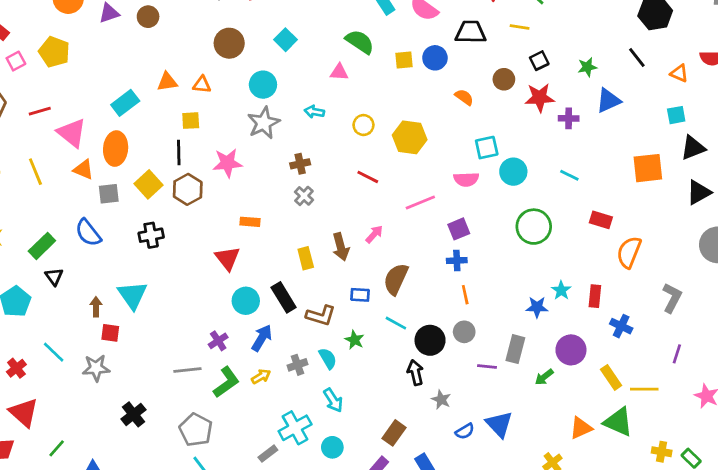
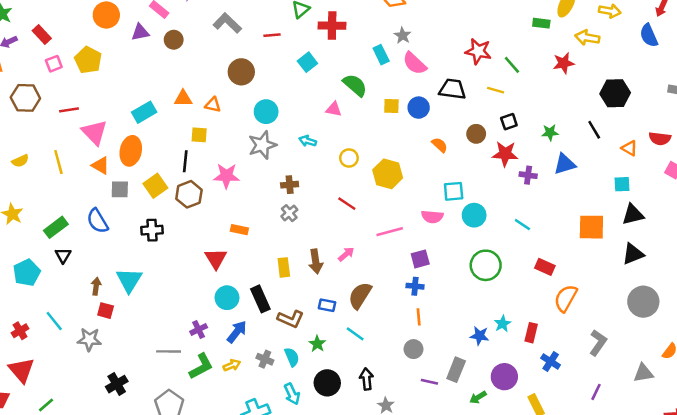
cyan square: (285, 40) -> (307, 62), moved
black circle: (430, 340) -> (327, 383), moved
gray cross: (297, 365) -> (265, 359), turned 35

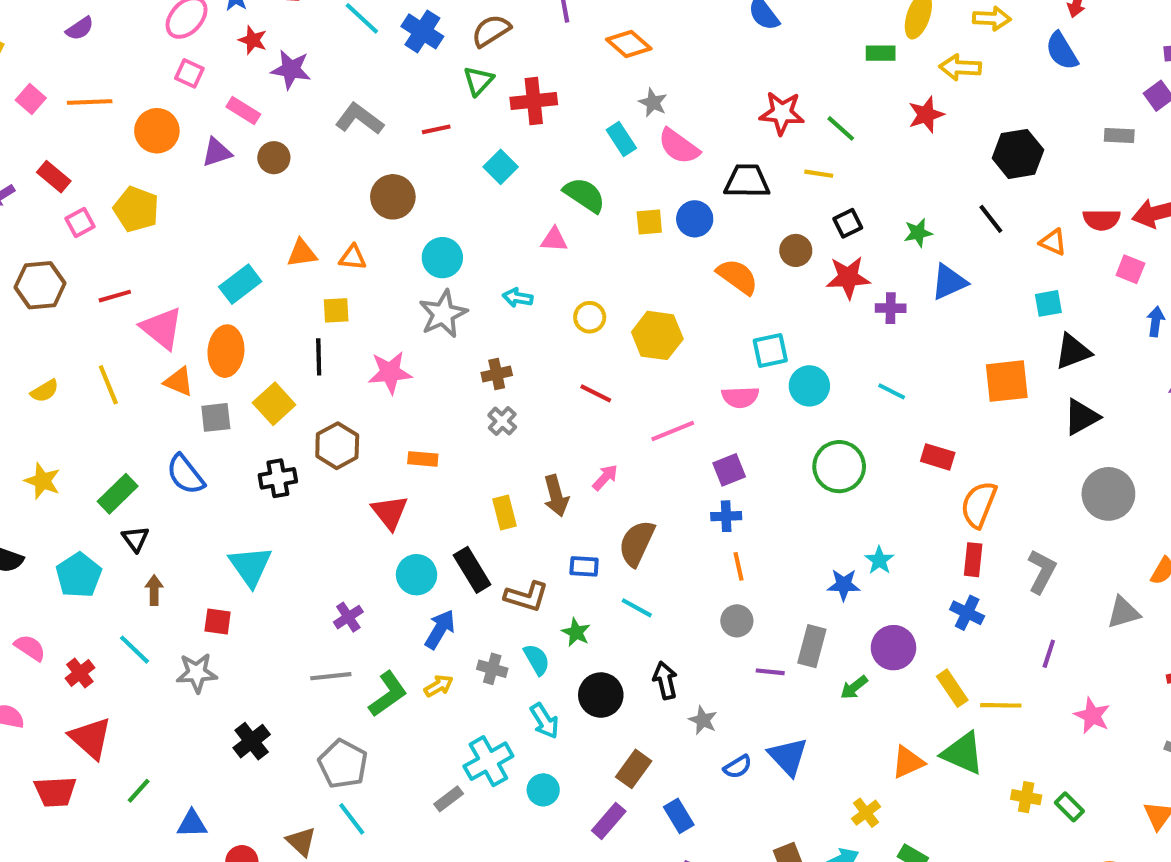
orange semicircle: (440, 145) -> (737, 277), size x1.5
brown hexagon: (189, 194) -> (337, 446), moved
brown arrow: (96, 286) -> (154, 590), moved
purple cross: (199, 329) -> (348, 617), moved
red rectangle: (531, 333) -> (973, 560), moved

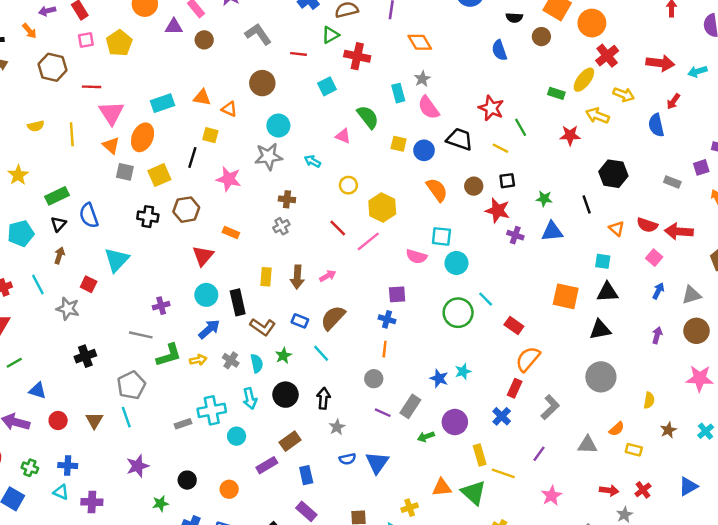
cyan line: (892, 391) -> (486, 299), moved
pink line: (673, 431) -> (368, 241), moved, turned -35
blue semicircle: (185, 474) -> (89, 215), moved

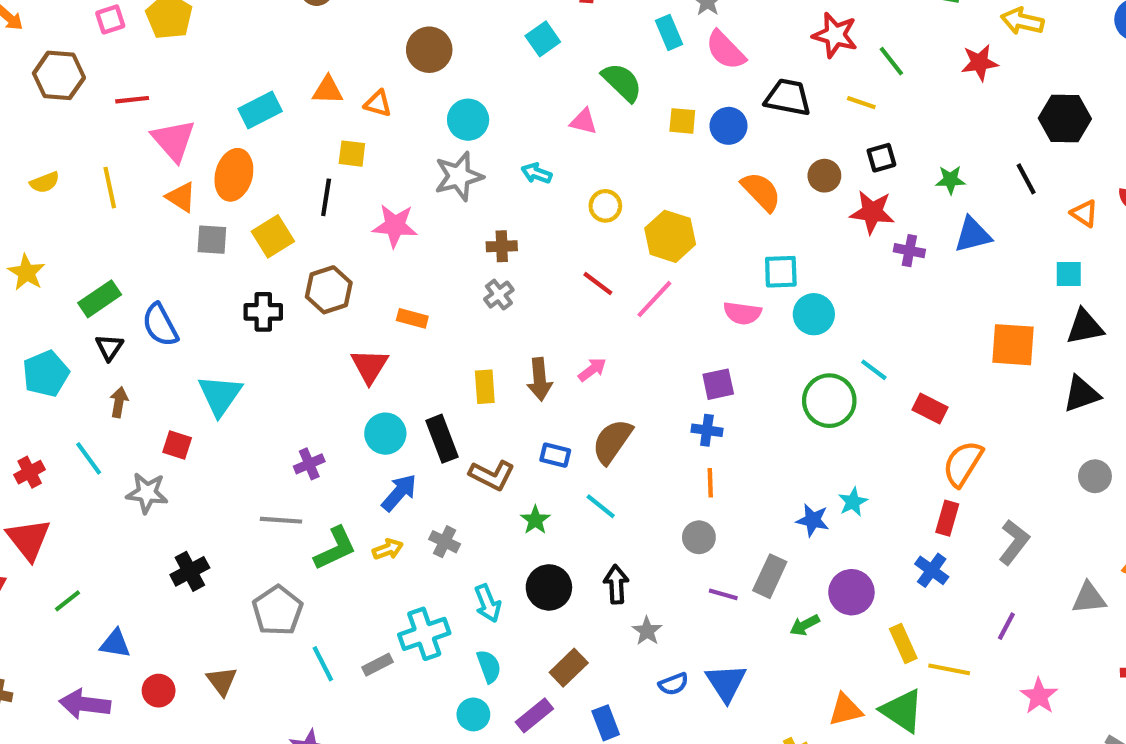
cyan semicircle: (257, 363) -> (489, 666), moved
gray circle: (601, 377) -> (1095, 476), size x0.6
cyan line: (126, 417) -> (323, 664), moved
cyan circle: (237, 436) -> (473, 714), moved

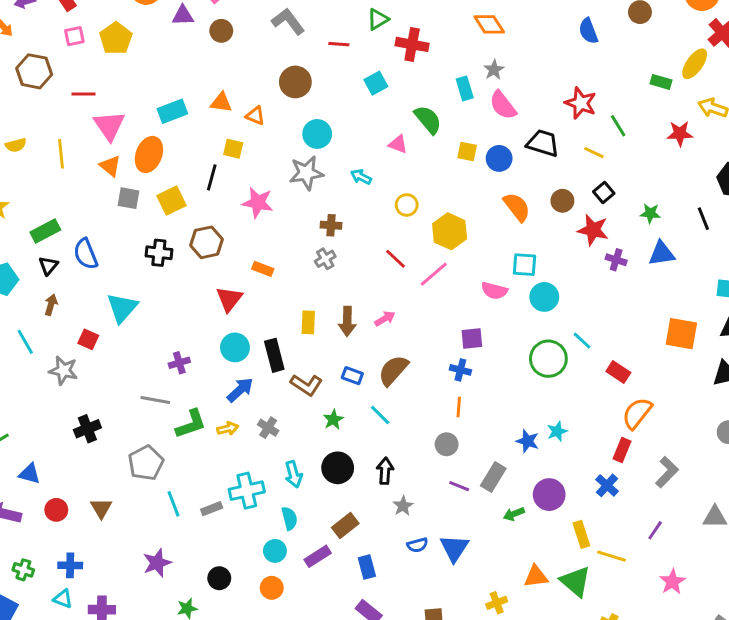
black square: (881, 158) -> (604, 193), turned -30

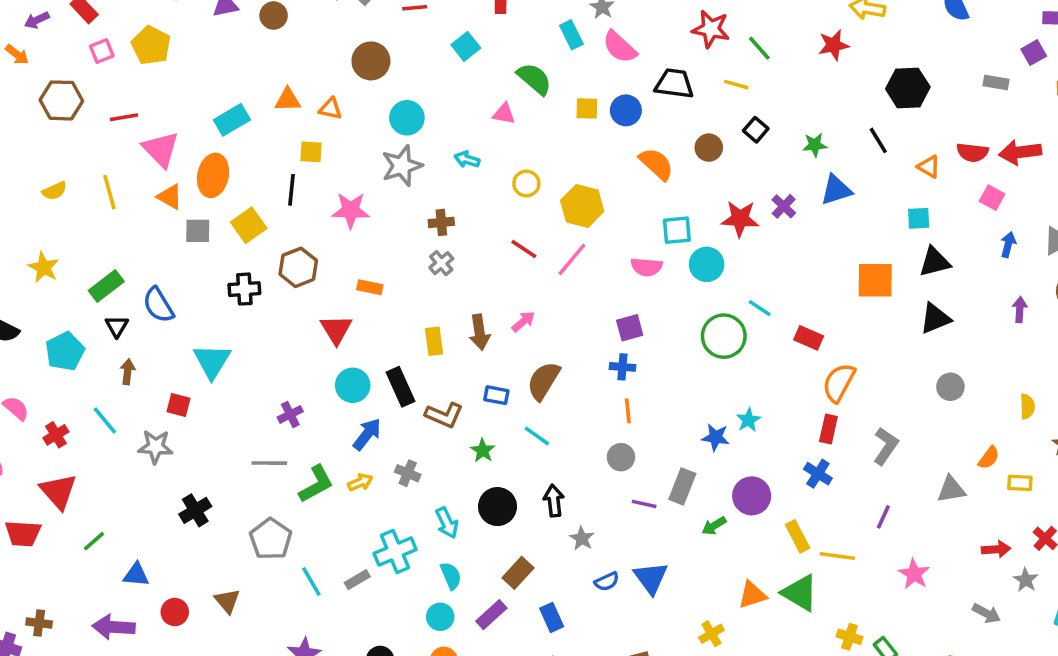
red star: (593, 230) -> (740, 219), moved
purple cross: (616, 260) -> (784, 206), turned 36

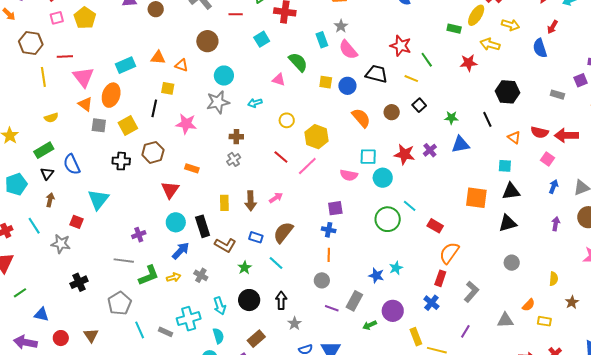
cyan arrow: (467, 159) -> (255, 103), turned -40
yellow semicircle: (55, 191) -> (51, 118), moved
yellow line: (109, 192) -> (43, 77), moved
gray rectangle: (357, 580) -> (166, 332), turned 48

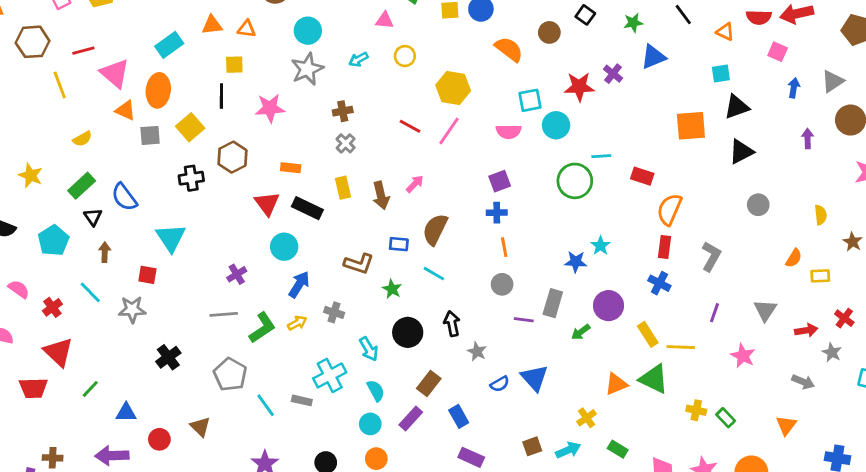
yellow circle: (287, 120) -> (405, 56), moved
yellow rectangle: (224, 203) -> (343, 188), moved
cyan line: (410, 206) -> (601, 156), turned -32
black rectangle: (203, 226) -> (307, 208), moved, turned -35
gray triangle: (505, 320) -> (765, 310), moved, turned -42

